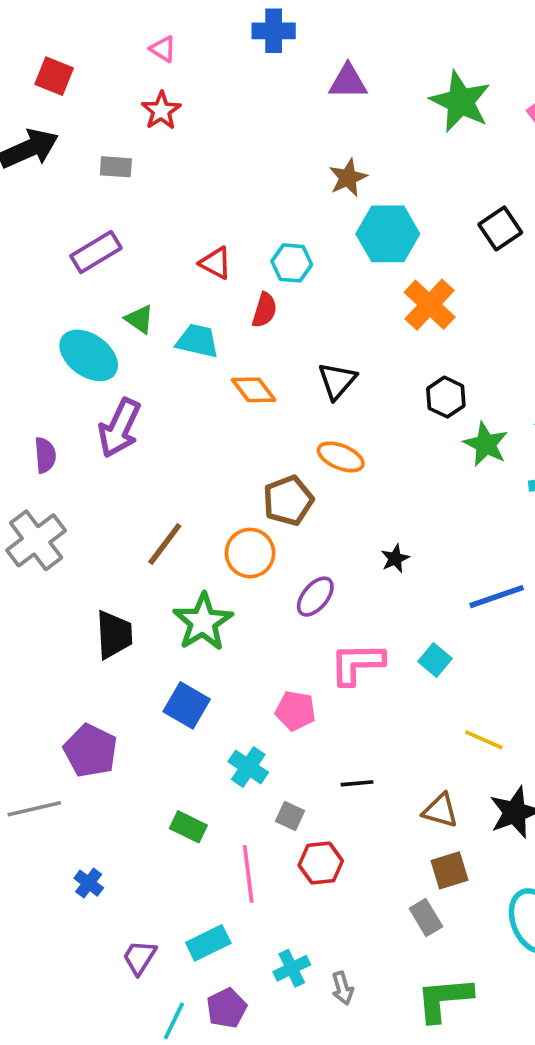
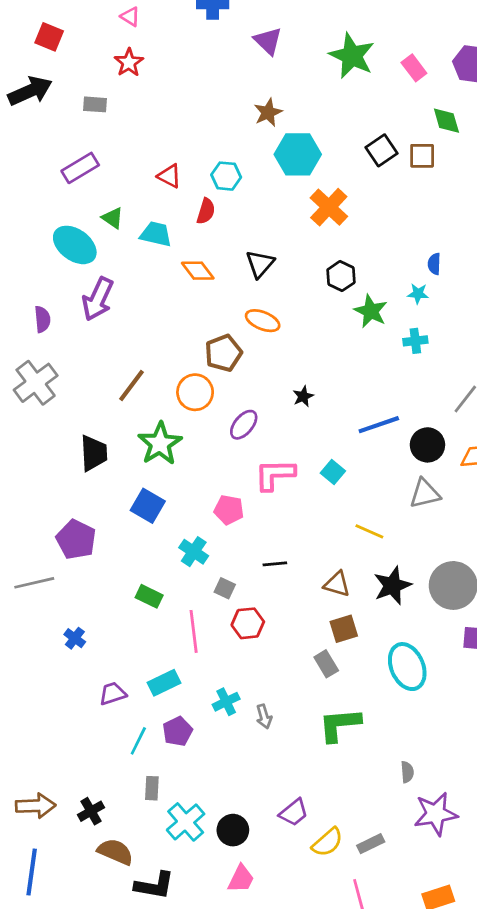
purple triangle: (348, 82) -> (268, 41), turned 44
purple trapezoid: (139, 957) -> (113, 694), turned 40

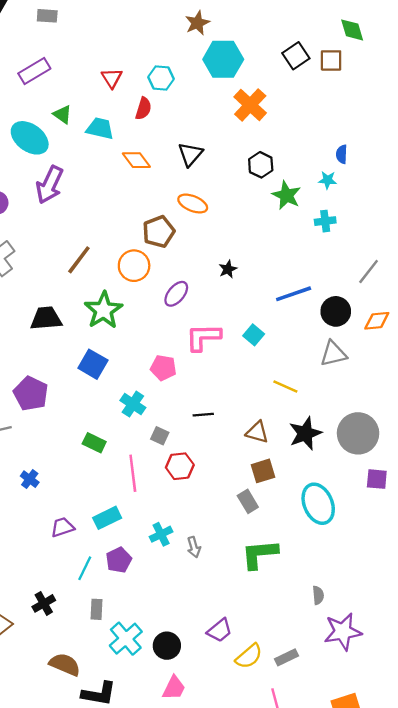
red triangle: (169, 176) -> (112, 78), turned 30
black trapezoid: (94, 453) -> (46, 318), turned -92
black cross: (91, 811) -> (44, 603), moved

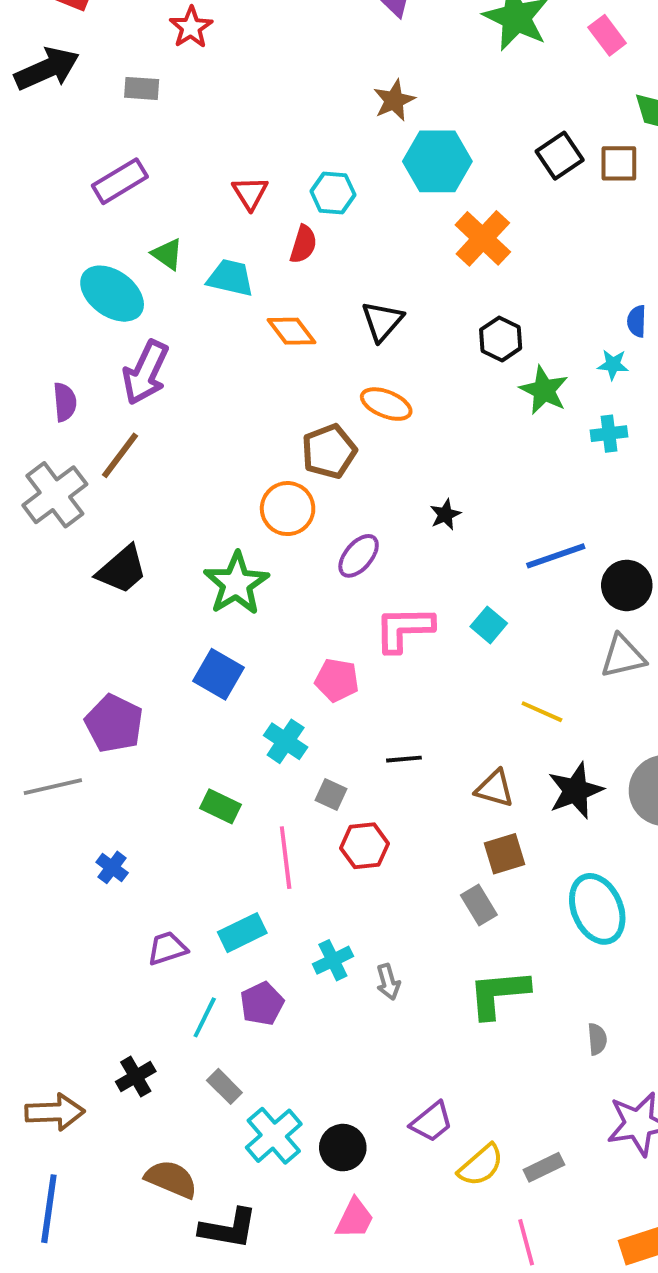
brown line: (79, 260) -> (120, 455), moved
black trapezoid: (46, 318) -> (122, 570), moved, turned 144
gray semicircle: (318, 595) -> (597, 1039), moved
gray rectangle: (96, 609) -> (224, 1086), turned -48

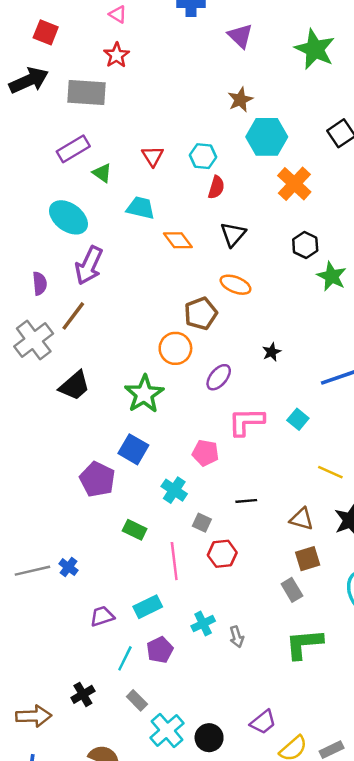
gray rectangle: (142, 88) -> (87, 92), size x1.8
red semicircle: (303, 244) -> (216, 187), moved
green triangle: (167, 254) -> (102, 173), moved
purple pentagon: (114, 724) -> (97, 479), moved
gray line: (53, 787) -> (32, 571), moved

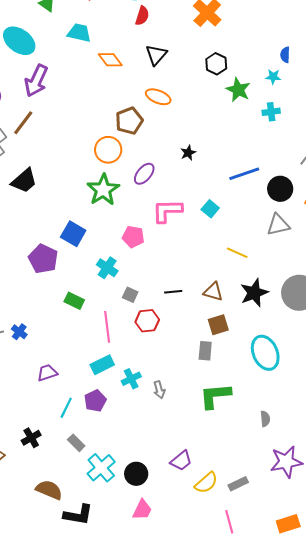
green star: (144, 394) -> (103, 190), moved
black line: (246, 501) -> (173, 292), moved
gray rectangle: (292, 590) -> (205, 351), turned 36
cyan rectangle: (148, 607) -> (102, 365), moved

